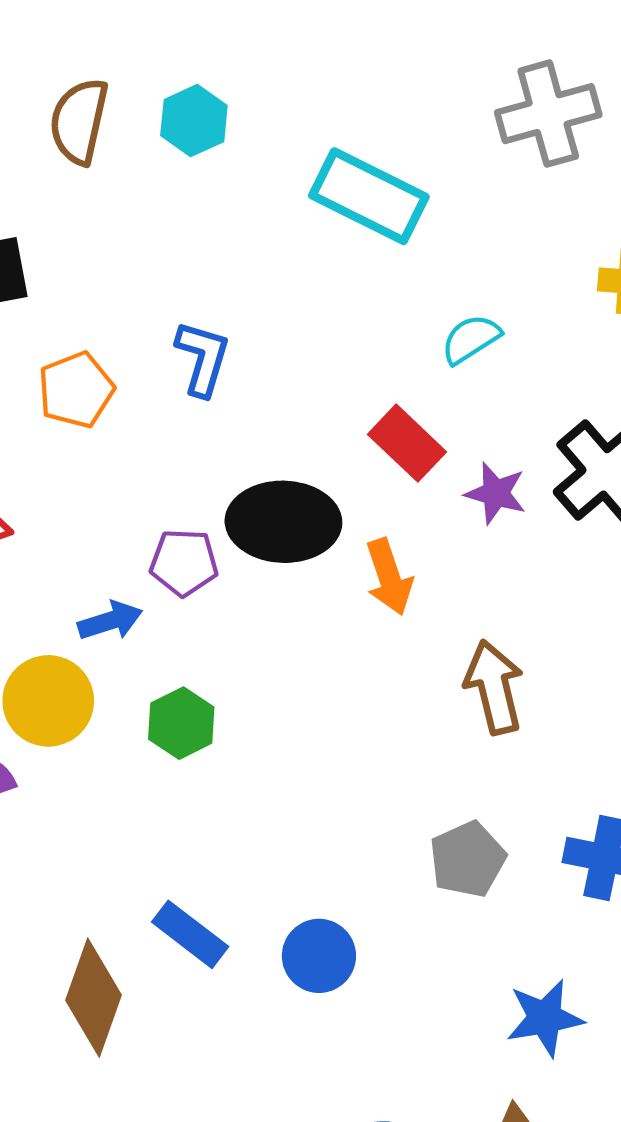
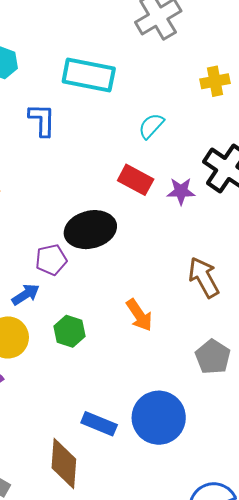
blue L-shape: (203, 358) -> (42, 120), moved
orange arrow: (389, 577) -> (139, 315), moved
blue circle: (319, 956) -> (159, 418), size x1.6

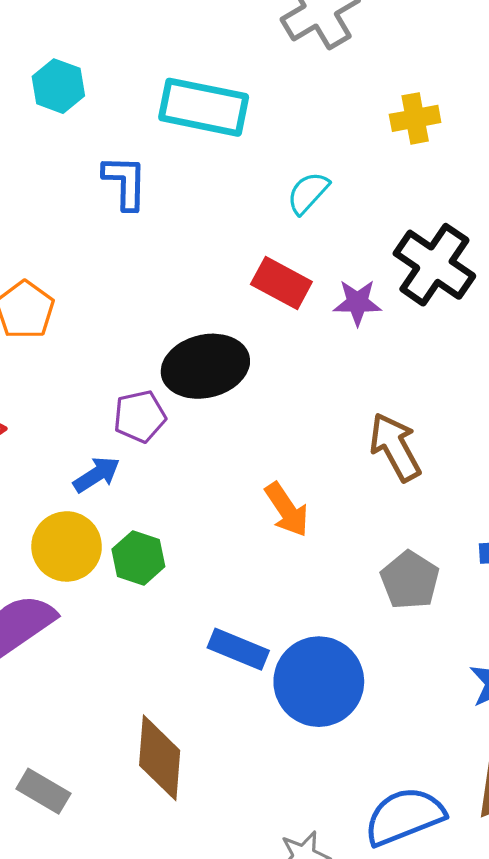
green hexagon: (70, 331) -> (138, 558), moved
blue rectangle: (99, 424) -> (238, 649), moved

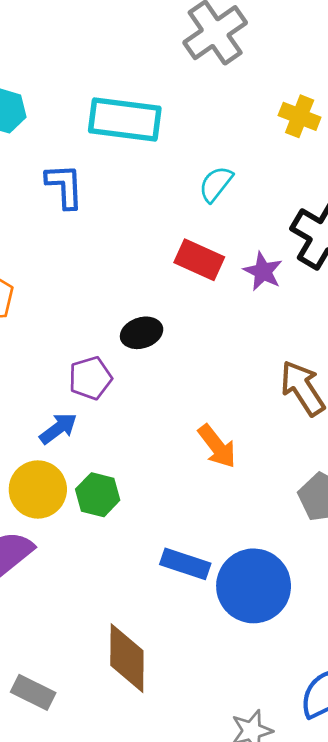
yellow cross: (415, 118) -> (300, 116), turned 36
purple star: (357, 303) -> (263, 271), turned 30
black ellipse: (205, 366) -> (142, 333), size x0.6

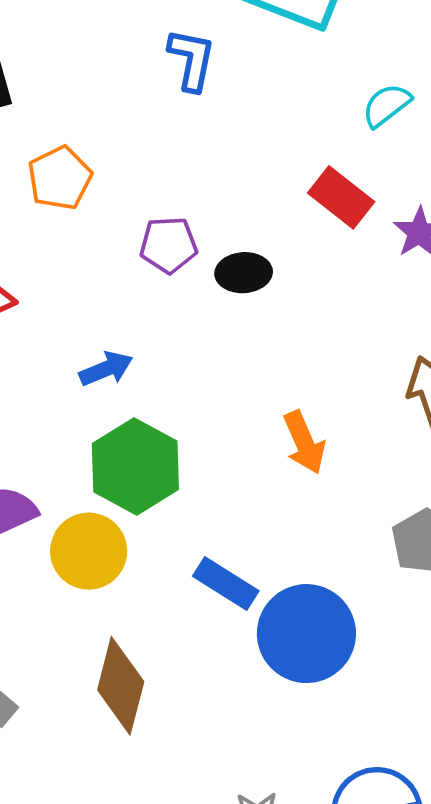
purple pentagon: (90, 378) -> (169, 245), moved
yellow circle: (38, 489) -> (89, 551), moved
green hexagon: (98, 495) -> (135, 466), size x1.6

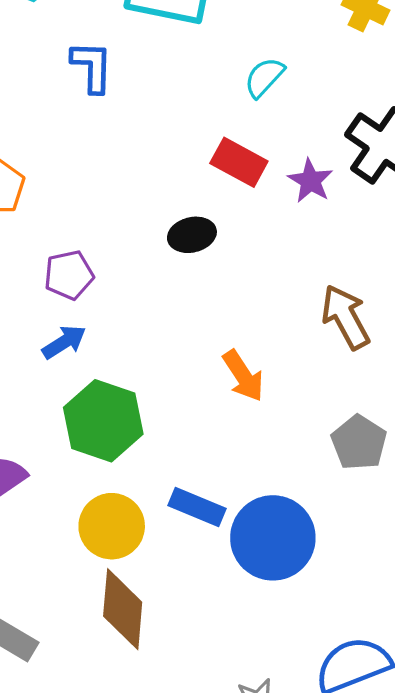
purple pentagon: (169, 245) -> (69, 275), moved
black ellipse: (244, 273) -> (192, 235), moved
yellow circle: (89, 551) -> (112, 526), moved

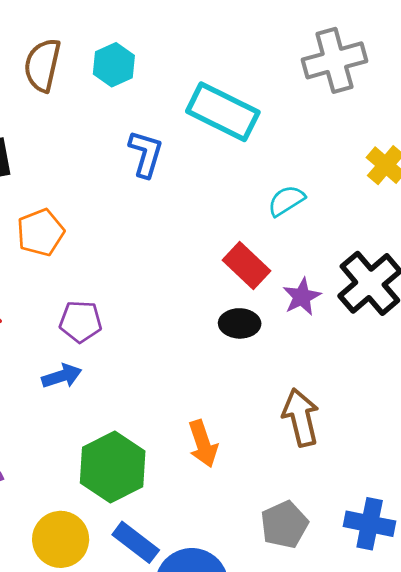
black ellipse: (192, 235) -> (240, 323), moved
green hexagon: (103, 421) -> (113, 467), moved

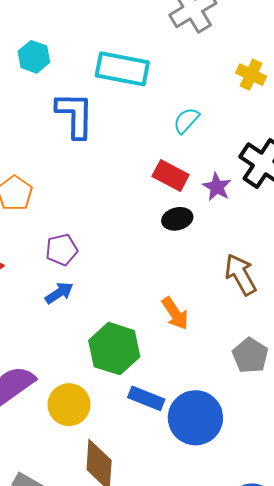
blue L-shape: (146, 154) -> (75, 115), size x1.4
yellow circle: (61, 539) -> (69, 405), moved

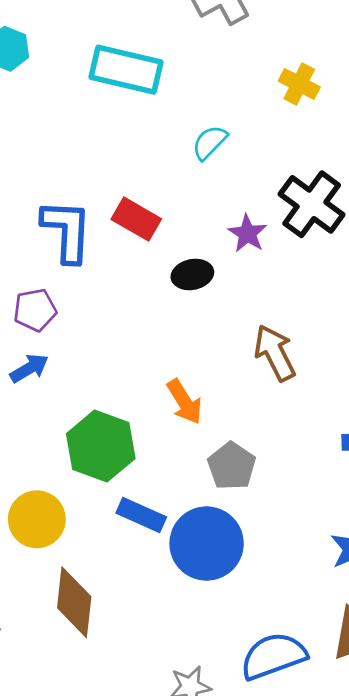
blue L-shape: (75, 115) -> (67, 231), moved
red rectangle: (171, 175) -> (136, 219), moved
gray pentagon: (250, 356) -> (232, 466), moved

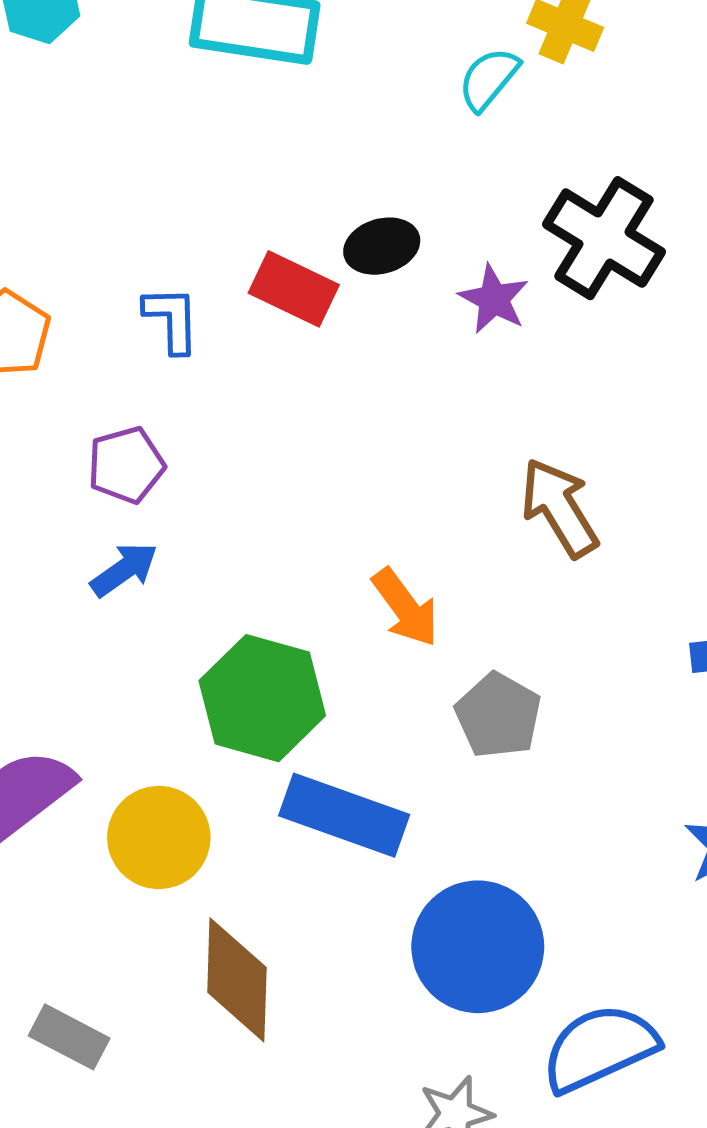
cyan semicircle: (210, 142) -> (489, 79), moved
blue L-shape: (67, 231) -> (172, 319), size x0.6
black ellipse: (192, 274) -> (382, 246), moved
blue rectangle: (141, 515) -> (344, 815), size x1.4
blue circle: (207, 544) -> (478, 947), moved

